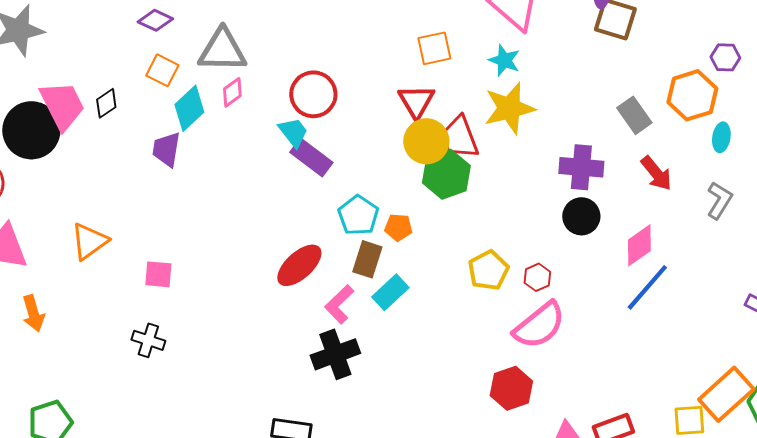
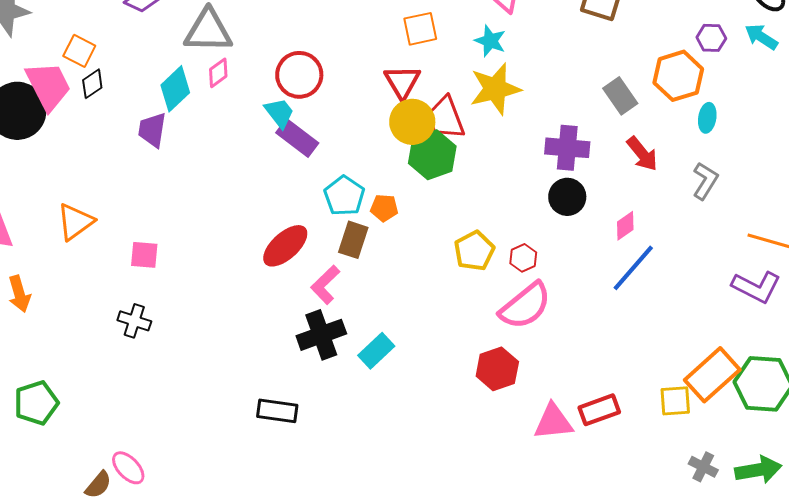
orange square: (162, 70) -> (79, 51), moved
pink diamond: (639, 245) -> (625, 226), size x0.7
cyan rectangle: (390, 292) -> (376, 351), moved

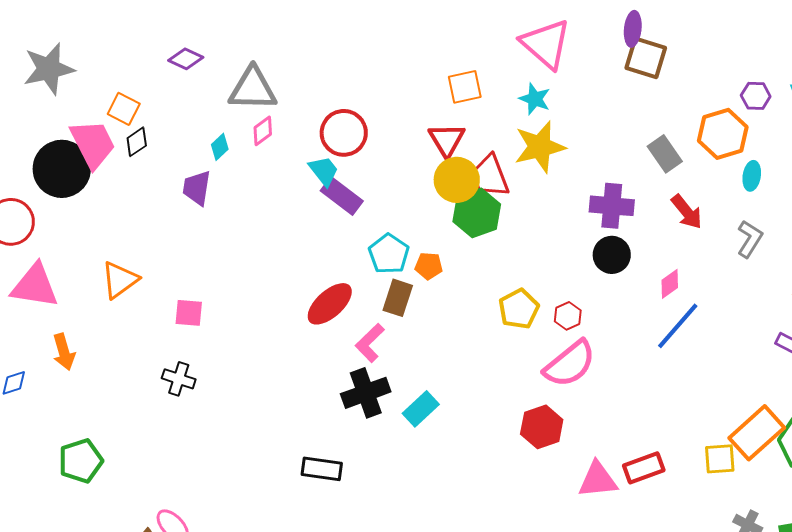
cyan diamond: (175, 89) -> (220, 147), size x0.6

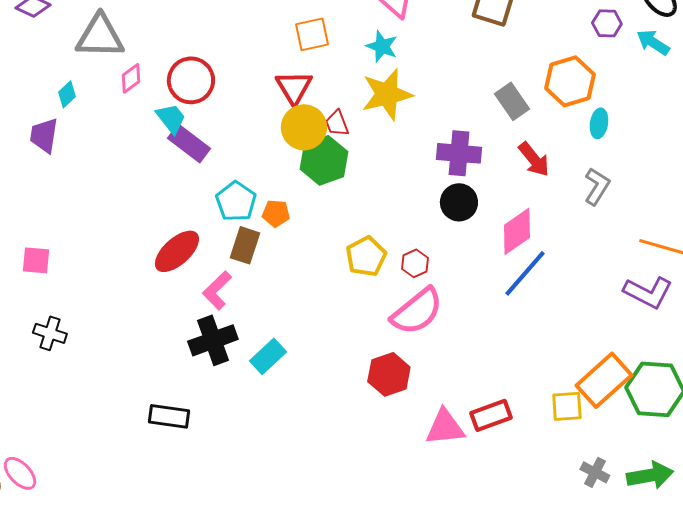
purple hexagon: (756, 96) -> (607, 23), moved
pink diamond: (263, 131) -> (131, 78), moved
red trapezoid: (490, 176) -> (337, 123), size x0.6
pink diamond: (670, 284) -> (517, 231), size x1.6
black cross: (179, 379) -> (50, 333), moved

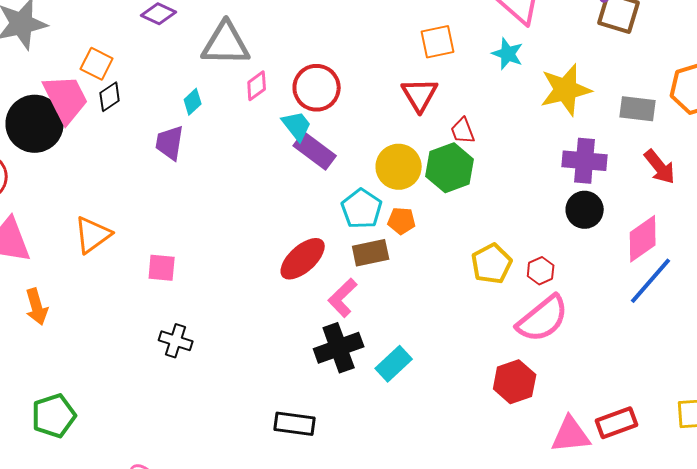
yellow star: (387, 94) -> (566, 90), moved
gray rectangle: (512, 101) -> (638, 109), turned -48
yellow circle: (304, 127) -> (399, 167), moved
brown rectangle: (245, 245) -> (371, 253), turned 60

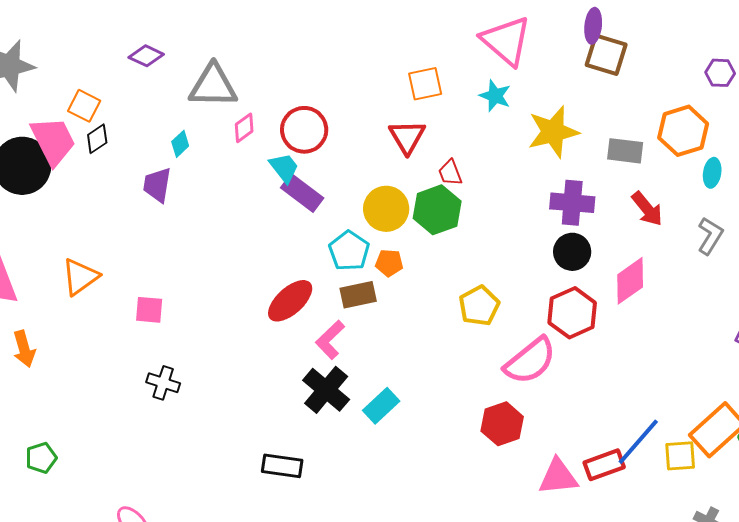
red hexagon: (541, 271) -> (572, 313), moved, size x1.8
blue line: (651, 281) -> (638, 442), moved
black cross: (339, 348) -> (326, 390), turned -30
green pentagon: (54, 416) -> (41, 458), size x0.7

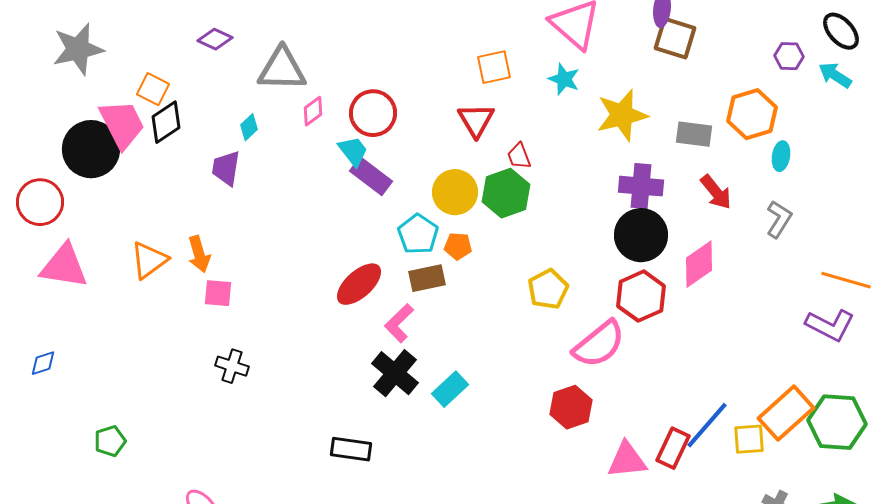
black diamond: (97, 139) -> (166, 122), size x1.4
black circle: (572, 252) -> (641, 235), size x1.4
orange arrow: (24, 349) -> (199, 254), moved
red rectangle: (604, 465) -> (673, 448), turned -45

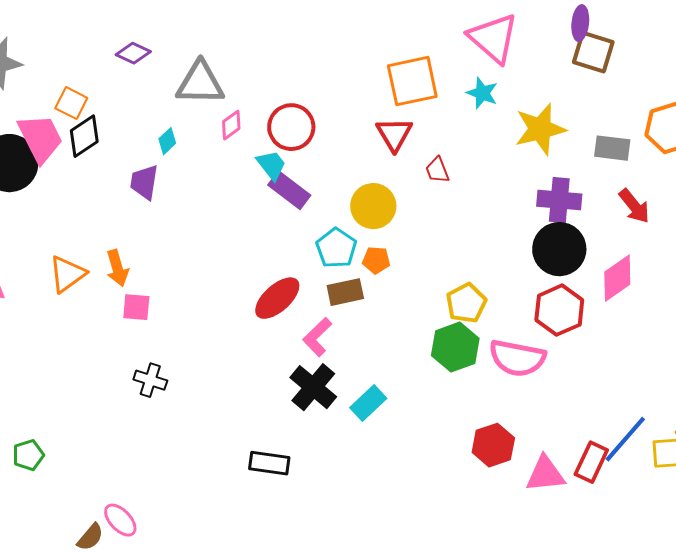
orange square: (494, 67) -> (412, 81), size x1.5
green hexagon: (506, 193) -> (455, 347), moved
pink semicircle: (599, 344) -> (517, 358), turned 50
red hexagon: (571, 407) -> (493, 445), moved

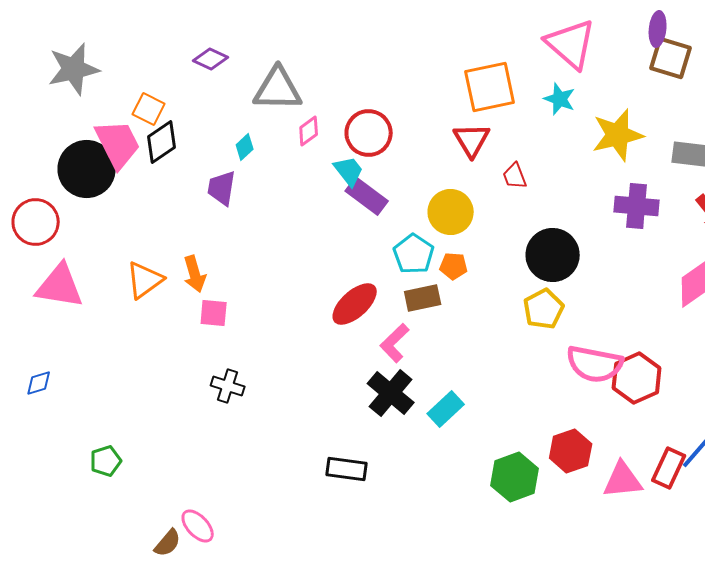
black circle: (559, 249) -> (553, 255), moved
red hexagon: (559, 310) -> (637, 378), moved
green hexagon: (455, 347) -> (515, 477), moved

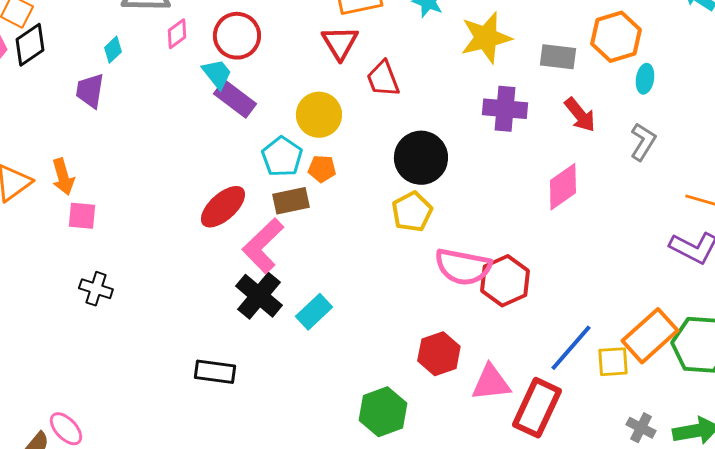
red trapezoid: (515, 176) -> (383, 79), size x1.4
pink L-shape: (395, 343) -> (263, 246), size x1.4
red rectangle: (669, 468) -> (537, 408), moved, size x1.4
green hexagon: (515, 477) -> (383, 412), moved

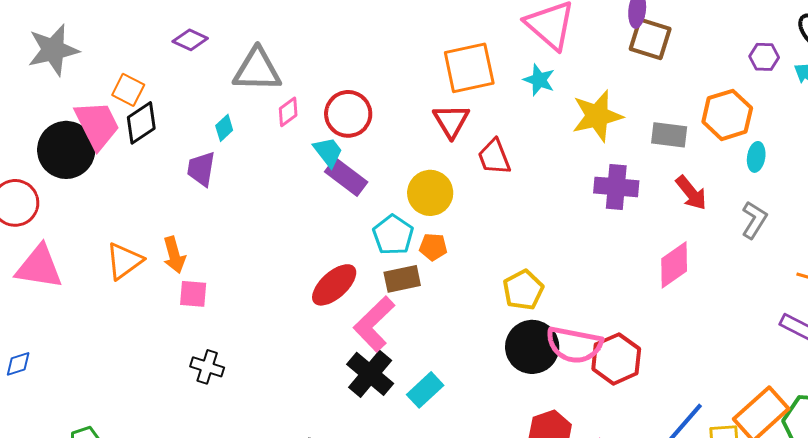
black circle: (421, 158) -> (532, 347), moved

